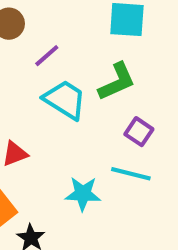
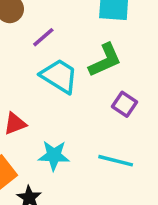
cyan line: (131, 174) -> (116, 161), moved
cyan star: (83, 194) -> (54, 155), moved

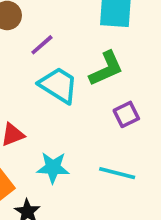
purple square: (124, 104) -> (126, 114), turned 30

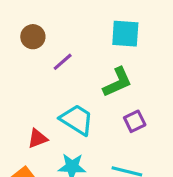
cyan trapezoid: (58, 85) -> (77, 120), moved

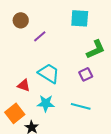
green L-shape: (117, 82) -> (96, 49), moved
red triangle: (38, 138) -> (24, 85), turned 40

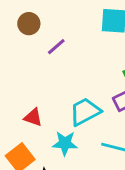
cyan trapezoid: (49, 73) -> (85, 112), moved, turned -60

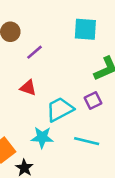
red triangle: (33, 117) -> (28, 88), moved

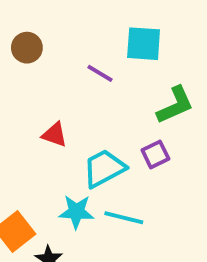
purple line: (34, 52) -> (100, 73), moved, turned 72
cyan line: (87, 141) -> (124, 218), moved

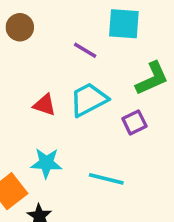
cyan trapezoid: (104, 168) -> (89, 100), moved
cyan star: (76, 212) -> (46, 163), moved

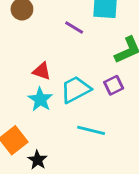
cyan trapezoid: (89, 100) -> (76, 89), moved
cyan star: (46, 163) -> (40, 99), moved, turned 30

